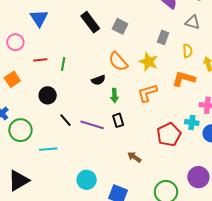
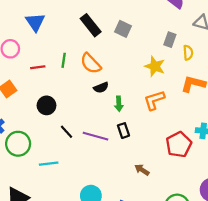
yellow semicircle: (188, 51) -> (188, 53), moved
orange semicircle: (118, 62) -> (91, 63), moved
green line: (63, 64) -> (64, 60), moved

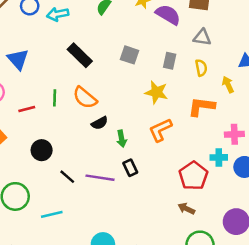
gray square: (123, 29) -> (130, 55), moved
yellow semicircle: (188, 53) -> (201, 68), moved
brown arrow: (142, 170) -> (186, 209), moved

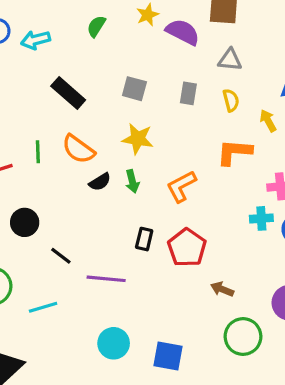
yellow star: (156, 92) -> (138, 139), moved
green arrow: (122, 139) -> (132, 181), moved
black rectangle: (130, 168) -> (144, 239), turned 42
red pentagon: (193, 176) -> (187, 248), moved
purple line: (100, 178) -> (106, 279), moved

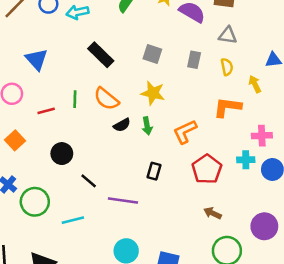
red pentagon: (187, 248) -> (207, 169), moved

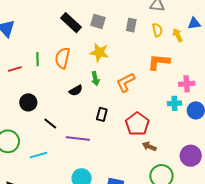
black rectangle: (101, 55) -> (71, 23), moved
yellow arrow: (255, 84) -> (178, 35), moved
orange semicircle: (106, 99) -> (62, 58), turned 65
black semicircle: (122, 125) -> (76, 90), moved
red pentagon: (207, 169) -> (137, 124), moved

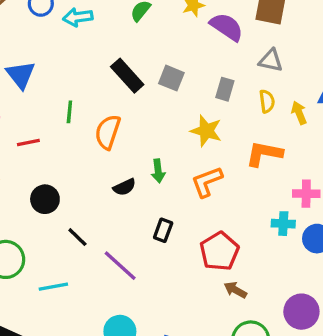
yellow star: (99, 52) -> (206, 131), moved
green line: (37, 59) -> (69, 112), moved
purple line: (78, 138) -> (120, 266), turned 30

